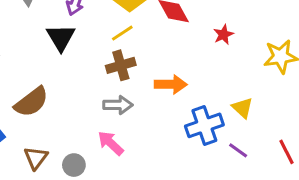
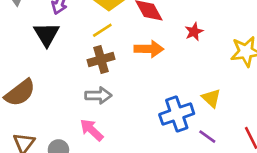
orange arrow: (171, 84) -> (149, 49), moved

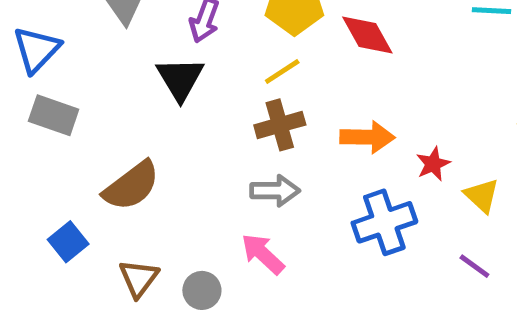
red star: (194, 32) -> (433, 164), moved
orange arrow: (149, 49) -> (367, 137), moved
blue cross: (177, 114) -> (384, 222), moved

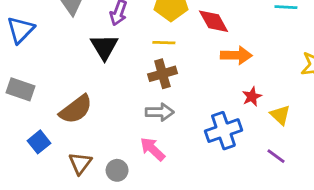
yellow line: (282, 71) -> (164, 43), turned 35
gray rectangle: (54, 115) -> (21, 89), moved
orange arrow: (367, 137) -> (236, 55), moved

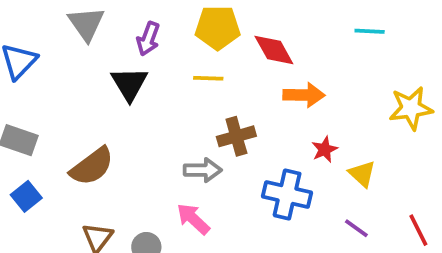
brown cross: (162, 74) -> (236, 136), moved
blue cross: (223, 131) -> (287, 194), turned 32
blue square: (39, 142) -> (26, 196), moved

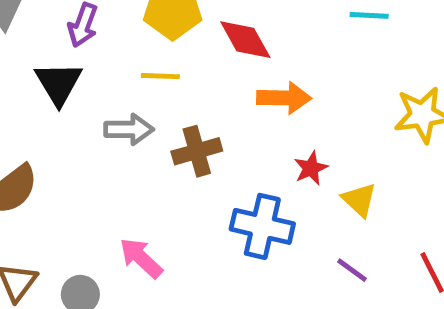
gray arrow: (203, 170) -> (129, 129), moved

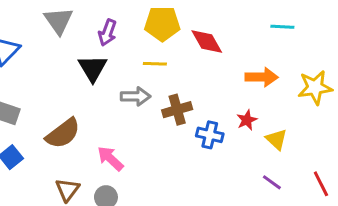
orange arrow: (284, 98) -> (262, 77), moved
blue cross: (262, 226) -> (210, 135), moved, size x0.7
pink arrow: (141, 258) -> (110, 159), moved

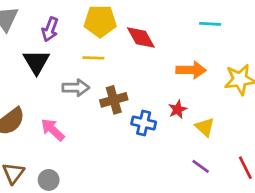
pink arrow: (110, 159) -> (53, 130), moved

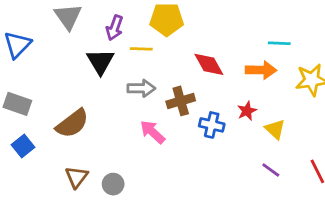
cyan line: (210, 24) -> (279, 43), moved
red diamond: (141, 37) -> (209, 64), moved
yellow line: (93, 58) -> (141, 49), moved
pink arrow: (53, 130) -> (153, 132), moved

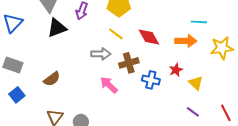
yellow line: (141, 49) -> (116, 34), moved, turned 35
black triangle: (100, 62) -> (57, 28), moved, turned 40
brown semicircle: (72, 124) -> (52, 79), size x0.7

